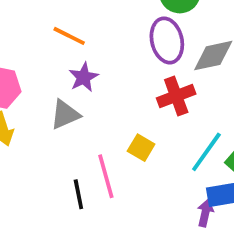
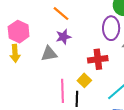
red cross: (176, 96) -> (98, 59), moved
black line: (78, 194) -> (77, 99), moved

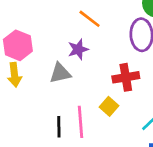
orange line: (61, 14) -> (90, 19), moved
black line: (77, 99) -> (59, 127), moved

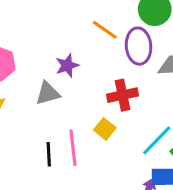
orange line: (90, 19) -> (105, 30), moved

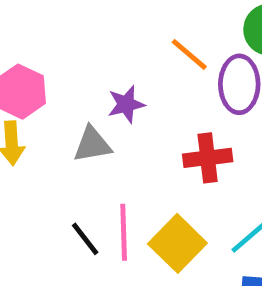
yellow square: (105, 129) -> (177, 243), moved, size x1.6
black line: (49, 154) -> (85, 239), turned -40

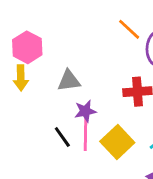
purple star: (126, 104) -> (85, 111), moved

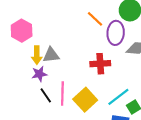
yellow arrow: (21, 78) -> (37, 55), moved
purple star: (85, 111) -> (39, 74), moved

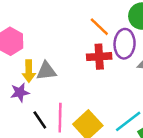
red cross: (100, 64) -> (99, 57), moved
purple star: (39, 74) -> (20, 92), moved

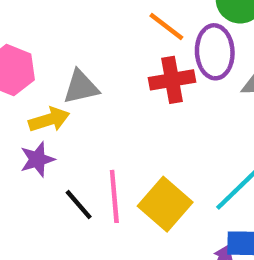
yellow arrow: (29, 71) -> (49, 120), turned -100
gray triangle: (46, 71) -> (81, 87), moved

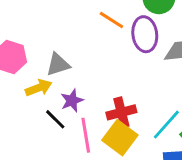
red cross: (172, 80) -> (121, 112), moved
purple star: (37, 159) -> (72, 101), moved
black line: (79, 205) -> (55, 119), moved

